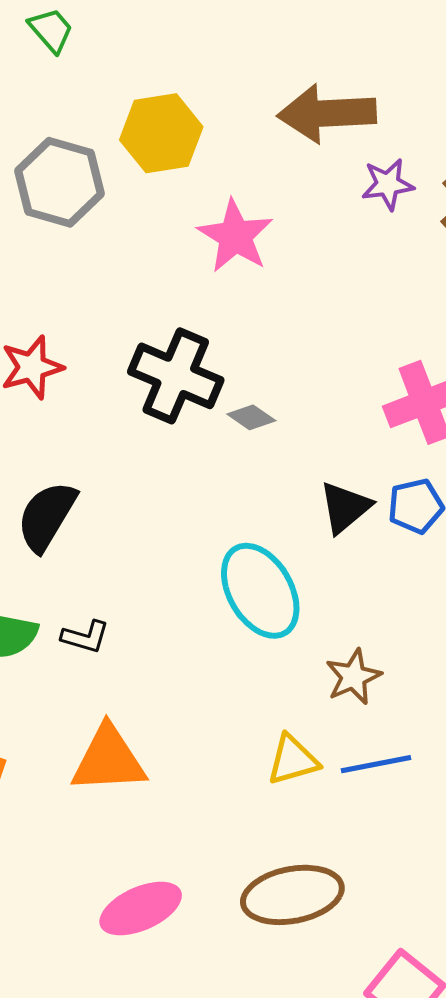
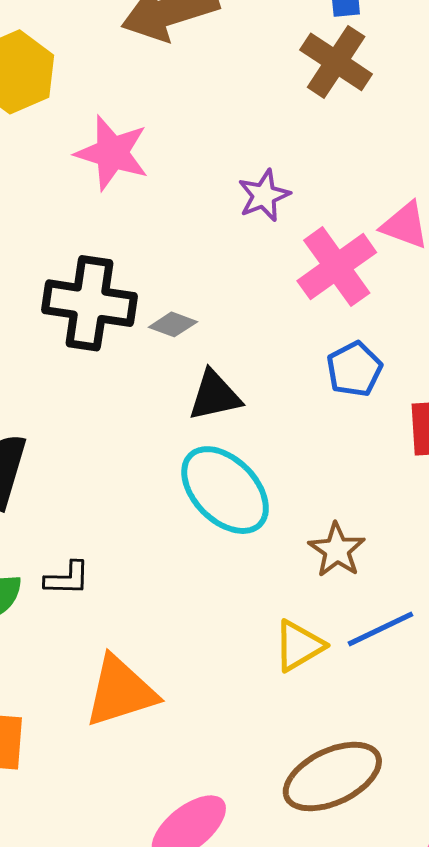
purple star: (388, 184) -> (264, 195), moved
black triangle: (345, 507) -> (215, 396), moved, turned 42

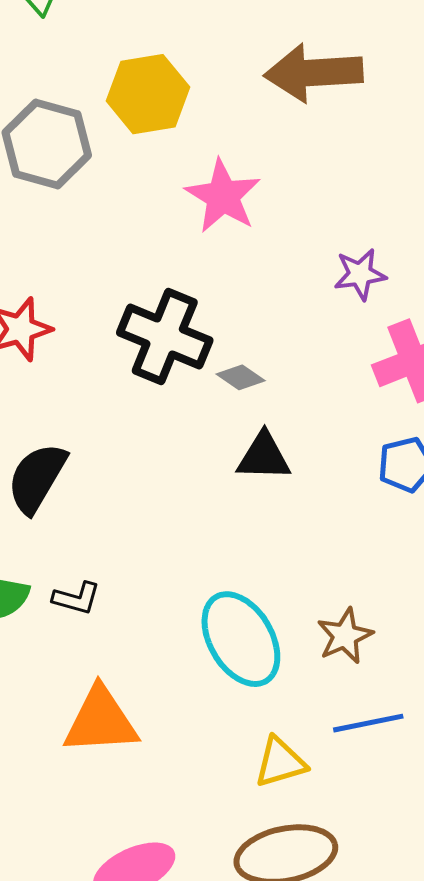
cyan ellipse: (225, 490) -> (241, 639), moved
yellow triangle: (299, 646) -> (280, 762), moved

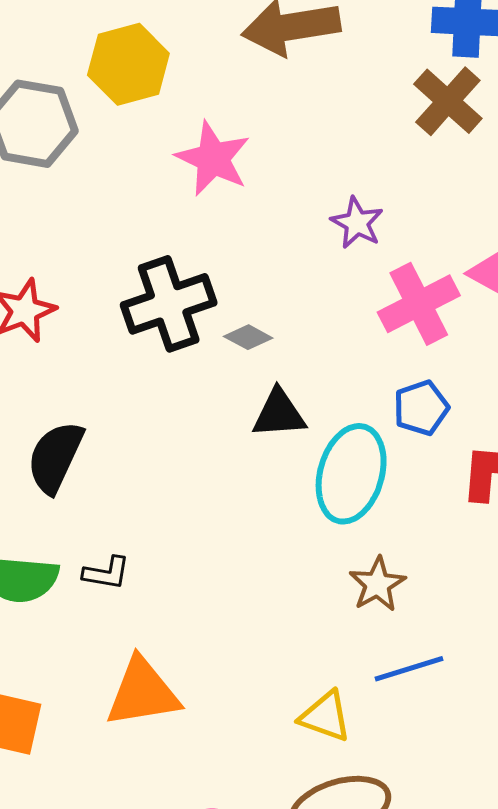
purple star: (360, 274) -> (357, 223), turned -30
black cross: (165, 337) -> (169, 304), turned -36
cyan ellipse: (241, 639) -> (351, 474), moved, turned 52
yellow triangle: (280, 762) -> (325, 716), turned 42

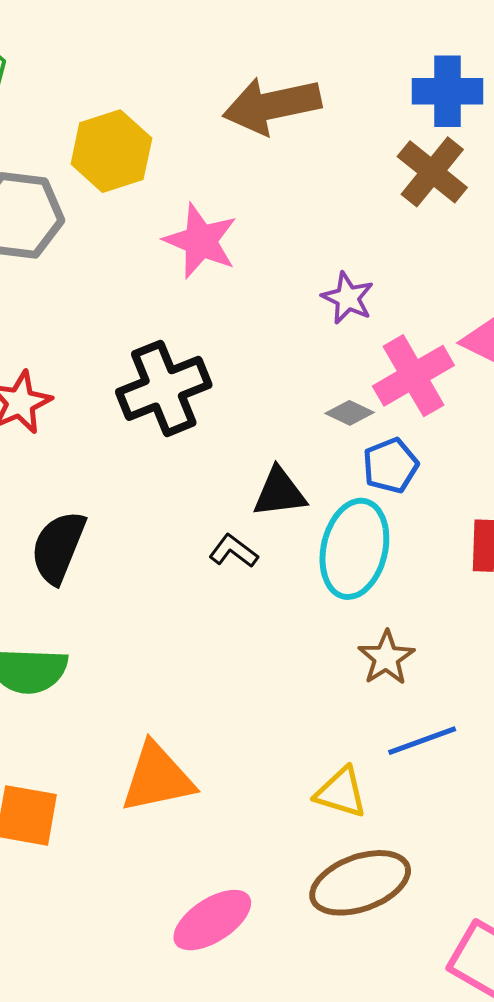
gray diamond: (248, 337) -> (350, 413), moved
blue pentagon: (421, 408) -> (391, 466), moved
black L-shape: (106, 573) -> (233, 551), moved, turned -150

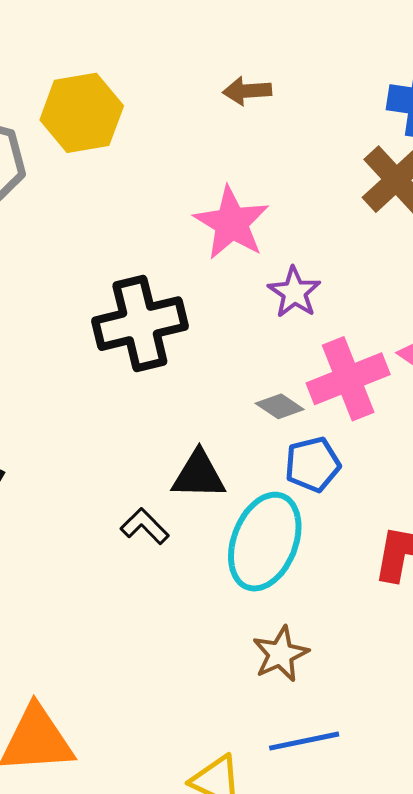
brown arrow: (272, 105) -> (247, 91), size x0.5
pink star: (201, 241) -> (232, 223), moved
black cross: (164, 388) -> (140, 324), moved

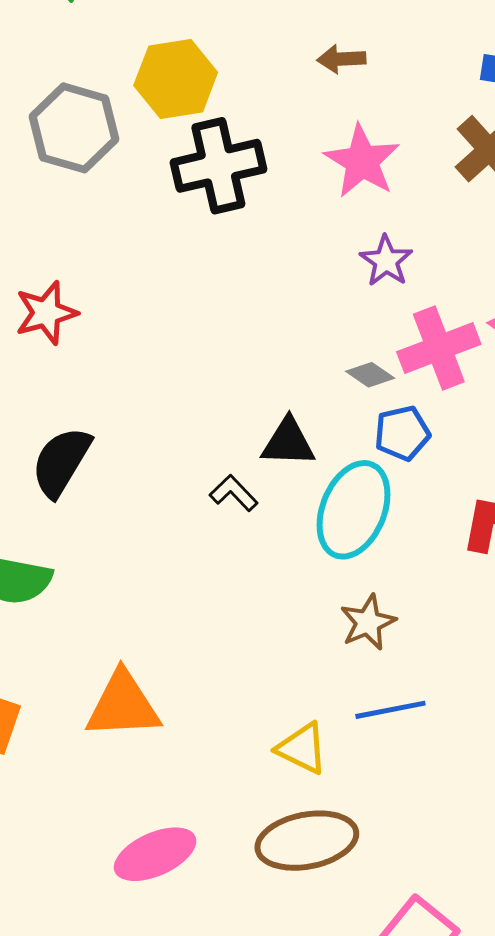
pink star: (232, 223) -> (362, 161), moved
black cross: (140, 324) -> (218, 166), moved

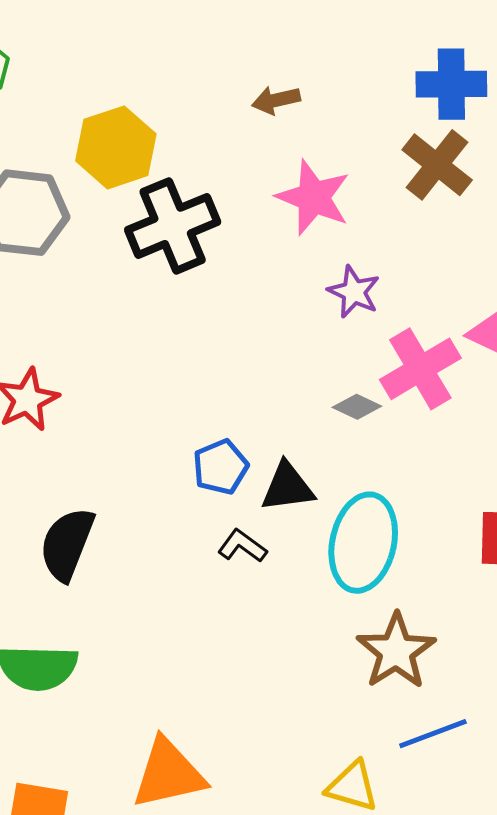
blue pentagon: (402, 433) -> (221, 467), moved
brown star: (368, 622) -> (396, 651), size x1.4

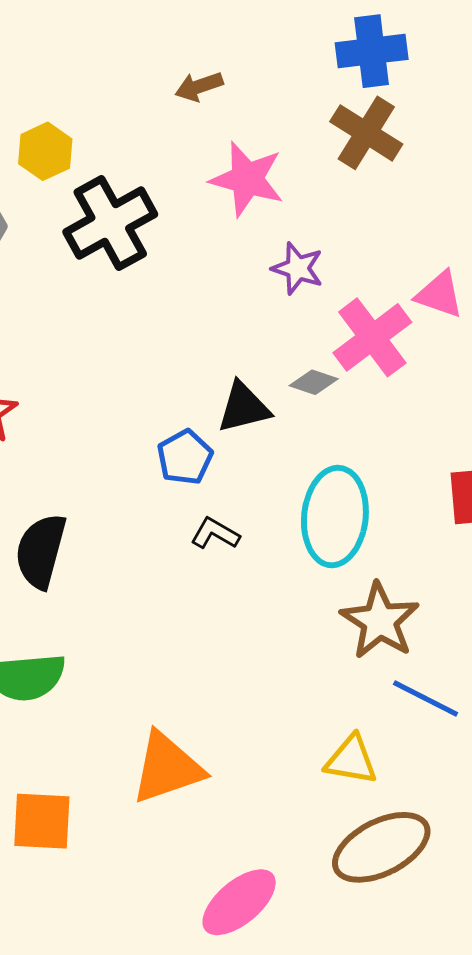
yellow hexagon: (116, 147) -> (45, 151), size x0.7
black triangle: (288, 487) -> (244, 407), moved
blue line: (433, 734) -> (426, 699), turned 54

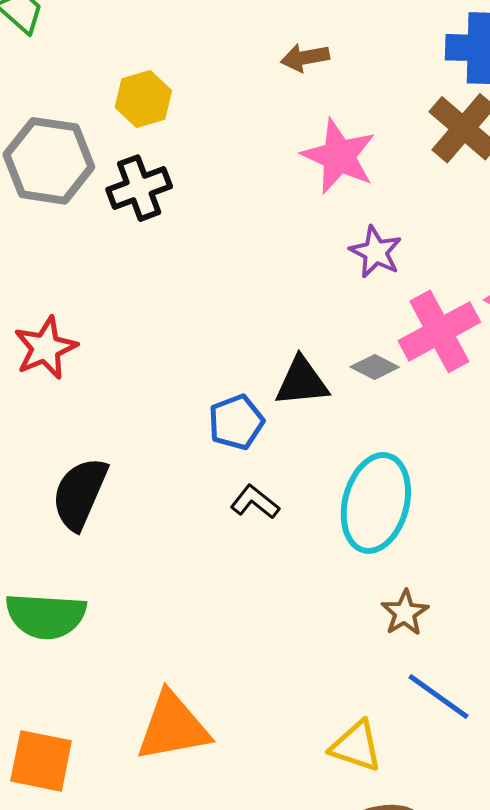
black cross: (110, 223) -> (139, 188), moved, size x0.7
brown star: (380, 621) -> (405, 613), size x0.6

